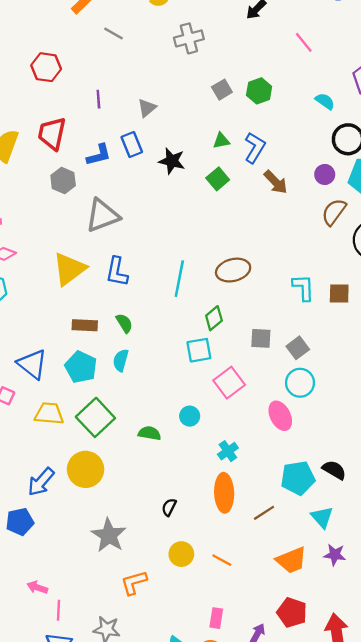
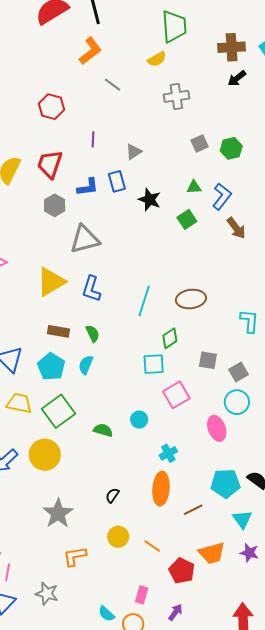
red pentagon: (292, 613) -> (182, 571), moved

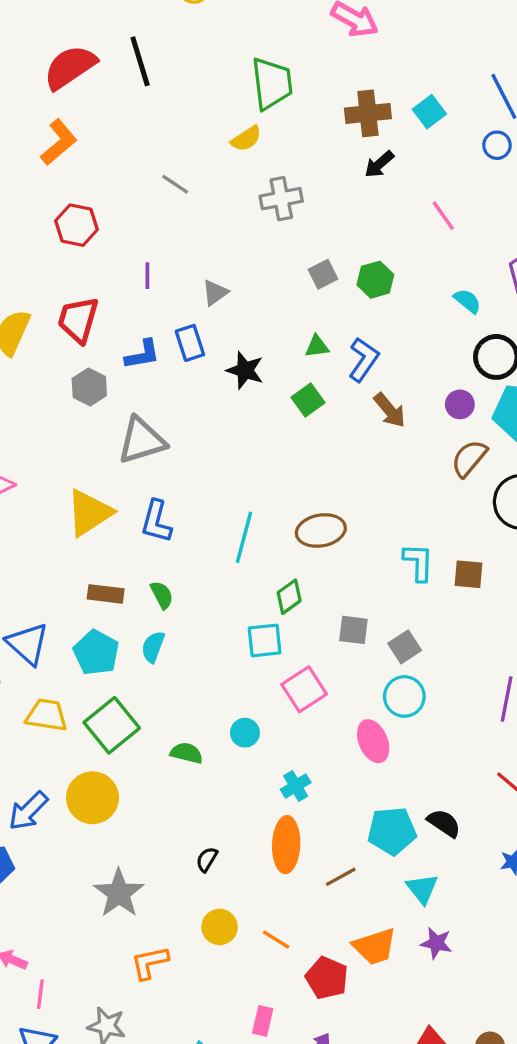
orange L-shape: (90, 51) -> (59, 142), moved

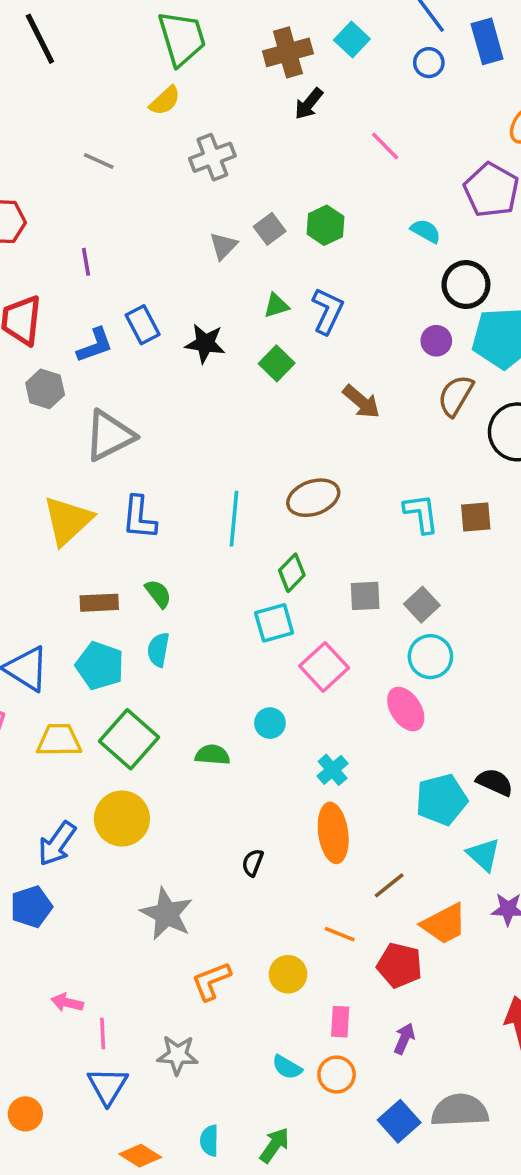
gray triangle: (215, 293) -> (223, 246), moved
brown arrow: (390, 410) -> (361, 402), moved
brown line: (341, 877) -> (389, 885), moved
yellow circle: (220, 927) -> (288, 974), moved

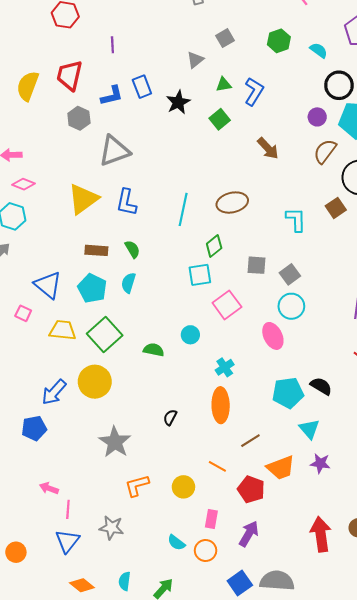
green hexagon: (325, 225) -> (279, 41), moved
gray triangle: (223, 246) -> (195, 60), moved
black star: (205, 343) -> (178, 102), turned 30
brown square: (476, 517) -> (336, 208), moved, turned -36
purple arrow: (404, 1039) -> (249, 534), size x1.4

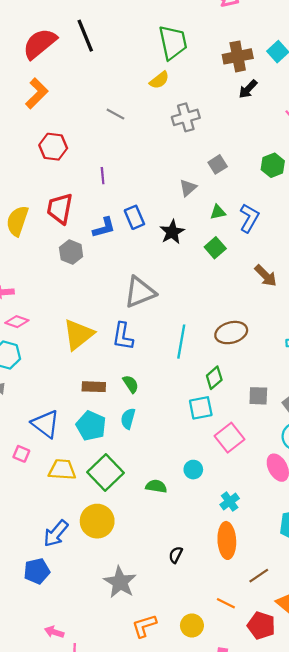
gray triangle: (114, 151) -> (140, 292), moved

